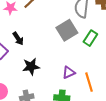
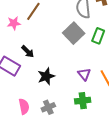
purple triangle: (69, 72) -> (84, 74), turned -32

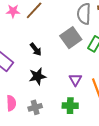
pink star: (14, 23) -> (13, 11), moved
black arrow: (28, 52) -> (36, 49), moved

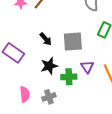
gray square: (71, 38) -> (73, 42), moved, turned 35
green cross: (70, 106) -> (69, 77), moved

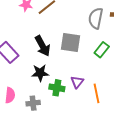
black arrow: (46, 39) -> (43, 46), size x1.5
gray square: (73, 42) -> (70, 42), moved

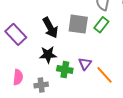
green rectangle: (102, 50) -> (101, 25), moved
orange line: (97, 93) -> (104, 75), turned -30

